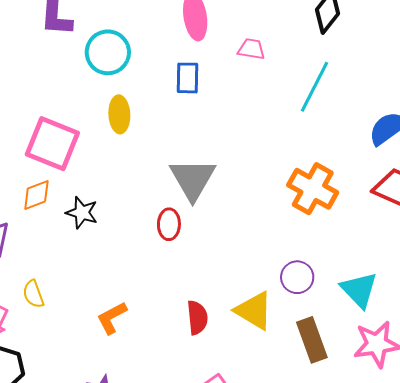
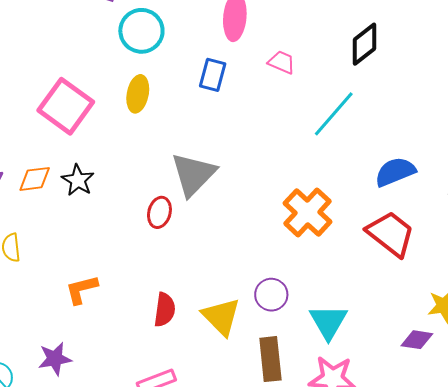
orange diamond: (36, 195) -> (35, 179), moved

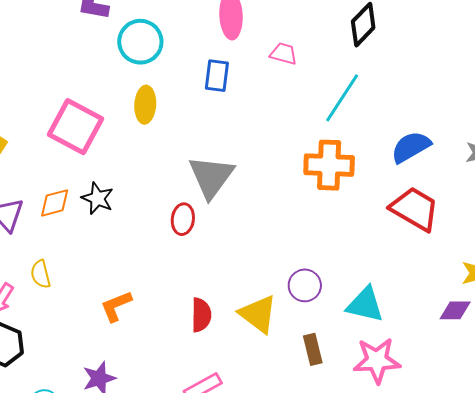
orange cross: (308, 212) -> (329, 165), moved, turned -33
cyan triangle: (328, 322) -> (365, 305), turned -39
brown rectangle: (270, 359) -> (313, 349), size x0.7

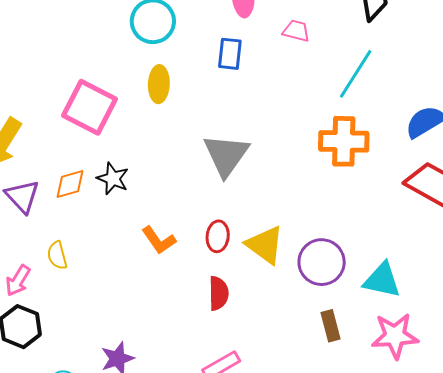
red ellipse: (183, 219) -> (218, 236), moved
purple circle: (305, 285) -> (322, 262), size x1.4
orange L-shape: (116, 306) -> (159, 240), moved, turned -102
yellow triangle: (258, 314) -> (265, 245), moved

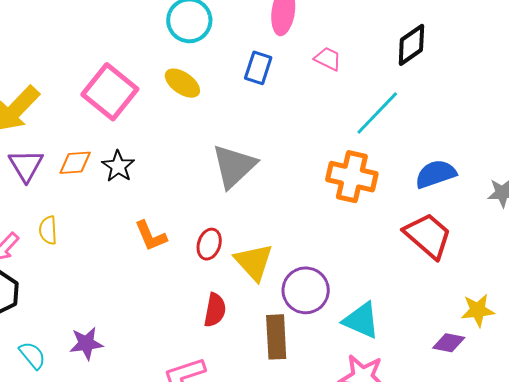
yellow ellipse: (159, 84) -> (182, 83), turned -69
red semicircle: (218, 293) -> (215, 310), moved
brown rectangle: (331, 326) -> (276, 337), moved, size x1.4

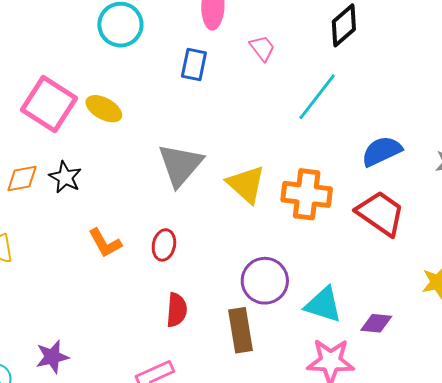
pink trapezoid: (328, 59) -> (262, 48), turned 32
yellow ellipse: (182, 83) -> (104, 109), moved
orange cross: (352, 177) -> (307, 194), moved
yellow triangle: (254, 262) -> (246, 184), moved
purple diamond: (449, 343) -> (376, 323), moved

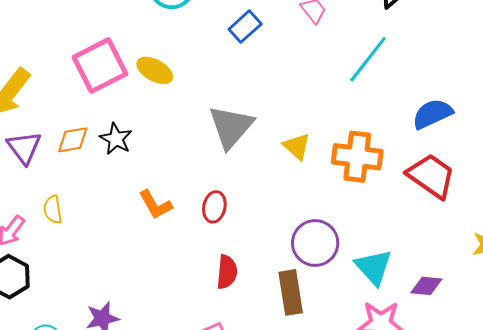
blue rectangle: (194, 65) -> (245, 27), turned 36
pink square: (49, 104) -> (100, 66), turned 30
yellow triangle: (246, 184) -> (297, 146), size x0.7
cyan triangle: (323, 305) -> (374, 267), turned 30

